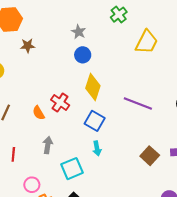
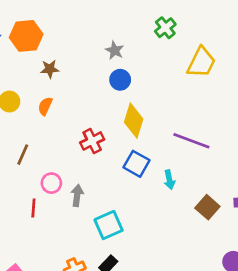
red cross: (60, 103) -> (92, 141), turned 30
orange semicircle: (39, 113) -> (45, 106), moved, turned 56
cyan arrow: (97, 148) -> (169, 180), moved
pink circle: (32, 185) -> (51, 183), moved

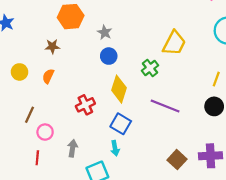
green cross: (165, 28) -> (150, 68), moved
orange hexagon: (26, 36) -> (71, 17), moved
cyan arrow: (169, 180) -> (115, 148), moved
pink circle: (51, 183) -> (45, 132), moved

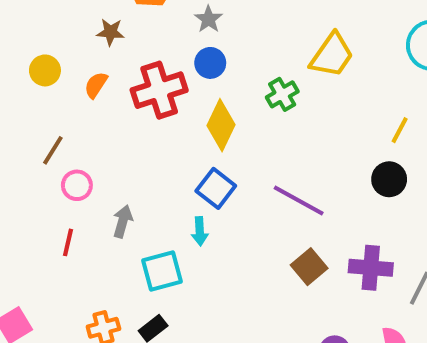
red cross: (85, 105) -> (159, 90), moved, size x1.5
purple line: (165, 106) -> (299, 201), moved
red line: (37, 158) -> (68, 242), moved

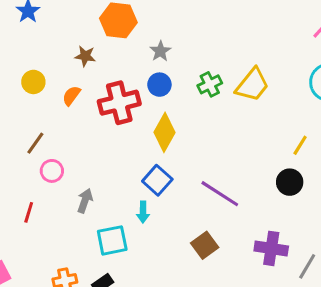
green cross: (282, 94) -> (210, 84), moved
red line: (68, 242) -> (29, 212), moved
brown square: (309, 267) -> (205, 245), moved

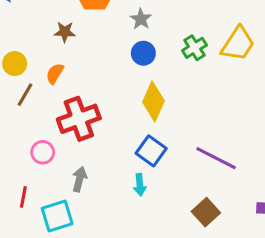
red cross: (119, 103) -> (79, 119), moved
brown line: (35, 143) -> (25, 95), moved
cyan square: (112, 240) -> (57, 216), moved

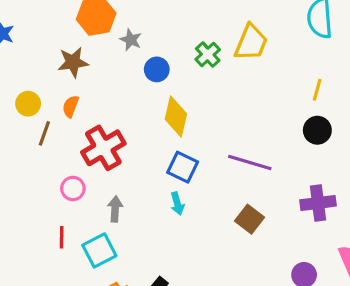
gray star: (141, 19) -> (131, 40), moved
brown star: (65, 32) -> (73, 62), size x1.4

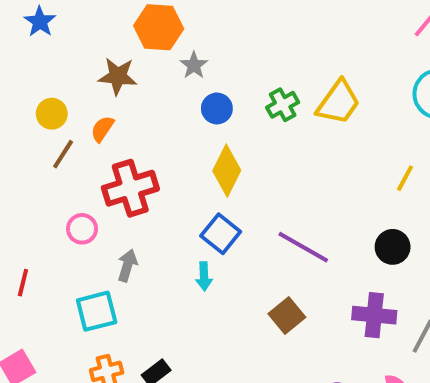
black circle: (317, 130) -> (393, 247), moved
red line: (62, 237) -> (23, 283), moved

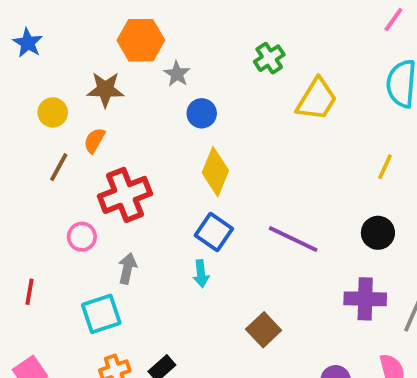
green cross: (283, 105) -> (269, 58), moved
yellow circle: (52, 114) -> (53, 112), moved
brown square: (287, 316) -> (264, 330), moved

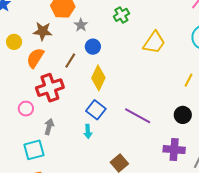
green cross: (269, 58) -> (121, 15), moved
orange semicircle: (94, 140) -> (35, 58), size x1.5
brown line: (59, 167) -> (70, 61), moved

